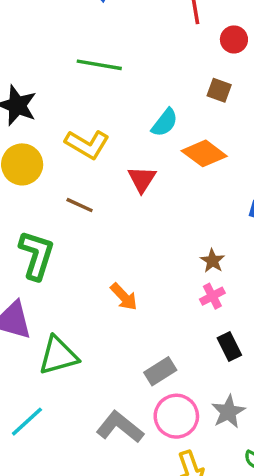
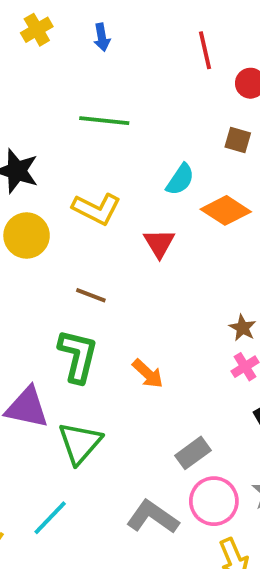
brown line: (80, 205) -> (91, 295), moved
green L-shape: (37, 255) -> (78, 356), moved
green triangle: (58, 356) -> (80, 443), turned -30

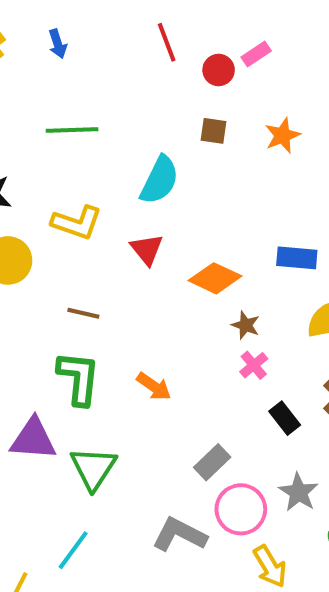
cyan semicircle: (180, 179) -> (159, 180), size x1.4
orange diamond: (226, 210) -> (215, 278), moved

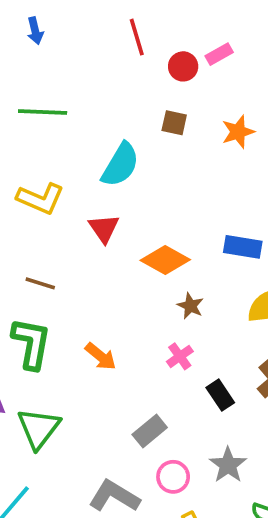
pink cross: (254, 365) -> (180, 356), moved
pink circle: (241, 509) -> (173, 477), size x0.7

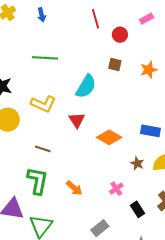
pink rectangle: (219, 54) -> (147, 19), moved
brown star: (190, 306) -> (137, 163), moved

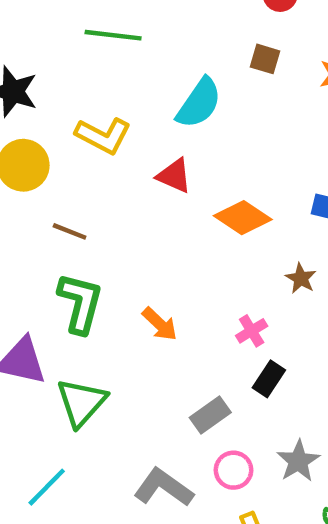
red triangle: (77, 120) -> (174, 176), turned -36
brown line: (43, 149) -> (70, 231), moved
black rectangle: (138, 209) -> (269, 379), moved, turned 63

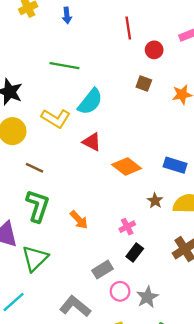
cyan semicircle: (199, 103) -> (90, 102), moved
pink circle: (234, 470) -> (120, 291), moved

